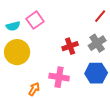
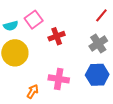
red cross: (70, 46) -> (57, 36), moved

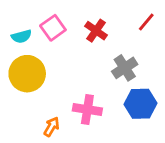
red cross: (57, 36) -> (96, 31), moved, turned -35
gray cross: (98, 43) -> (125, 68), moved

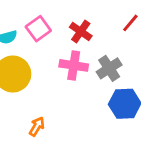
pink cross: (87, 110) -> (74, 65), moved

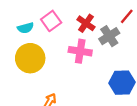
gray cross: (109, 68) -> (109, 36), moved

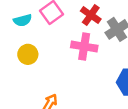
yellow circle: (30, 58) -> (28, 54), size x0.6

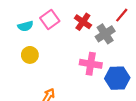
pink cross: (84, 46) -> (91, 64), moved

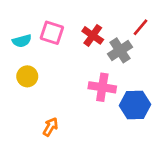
pink square: (50, 20) -> (52, 33), turned -36

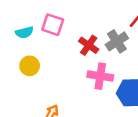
red cross: (93, 35) -> (89, 45), moved

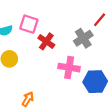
red cross: (89, 45) -> (46, 41), moved

